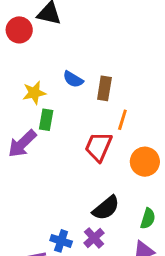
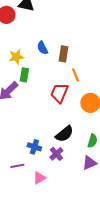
blue semicircle: (73, 79) -> (42, 48), turned 32
orange line: (122, 120) -> (75, 75), turned -40
blue cross: (61, 241) -> (34, 147), moved

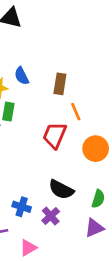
blue semicircle: (42, 48) -> (22, 76), moved
black semicircle: (64, 134) -> (61, 190), turned 66

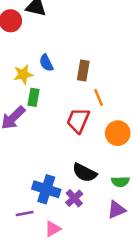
green semicircle: (98, 199) -> (120, 182), turned 72
blue cross: (22, 207) -> (46, 189), size x1.5

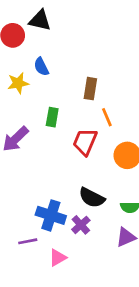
blue semicircle: (46, 63) -> (41, 67), moved
yellow star: (23, 74) -> (18, 83), moved
green rectangle: (33, 97) -> (52, 117), moved

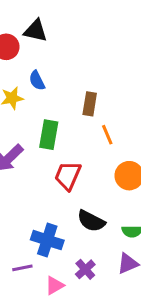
green rectangle: (52, 117) -> (49, 135), size x1.4
red trapezoid: (85, 142) -> (68, 176), moved
purple cross: (81, 225) -> (85, 269), moved

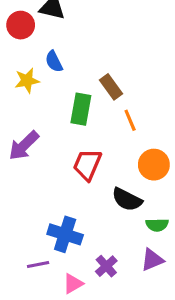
brown rectangle: (90, 104) -> (111, 87), turned -45
green rectangle: (49, 135) -> (81, 109), moved
black semicircle: (91, 221) -> (127, 200), moved

